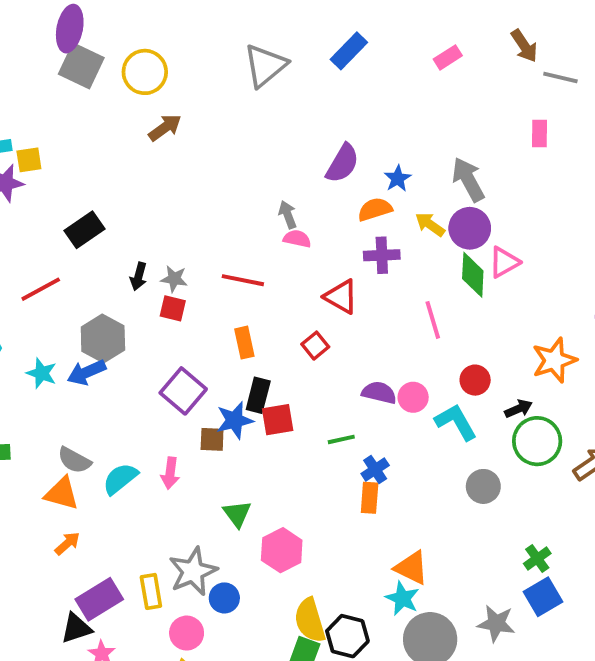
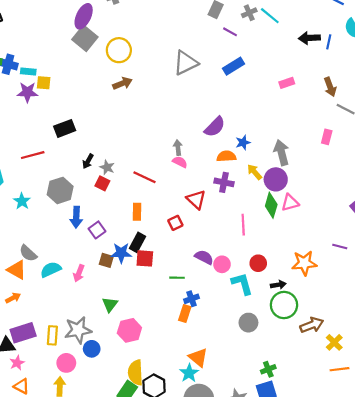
blue arrow: (86, 372) -> (76, 217), moved, turned -78
purple square: (183, 391) -> (97, 230), size x0.7

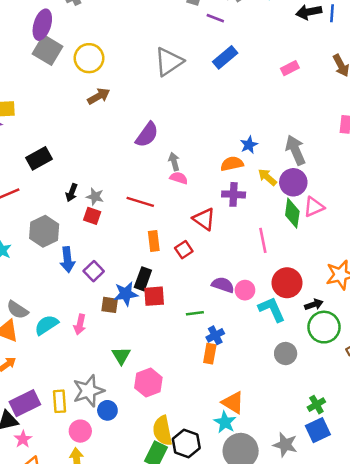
purple semicircle: (215, 127) -> (147, 135), moved
orange rectangle: (137, 212) -> (154, 241), moved
red circle: (258, 263) -> (287, 283), size x1.5

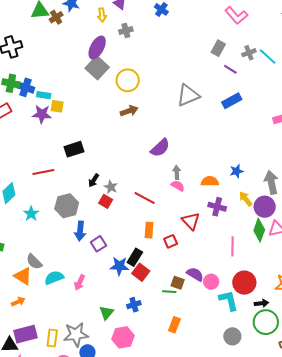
orange semicircle: (232, 164) -> (210, 181), moved
red square: (154, 296) -> (141, 272), turned 30
brown square: (110, 305) -> (178, 283), moved
blue cross: (215, 335) -> (134, 305), moved

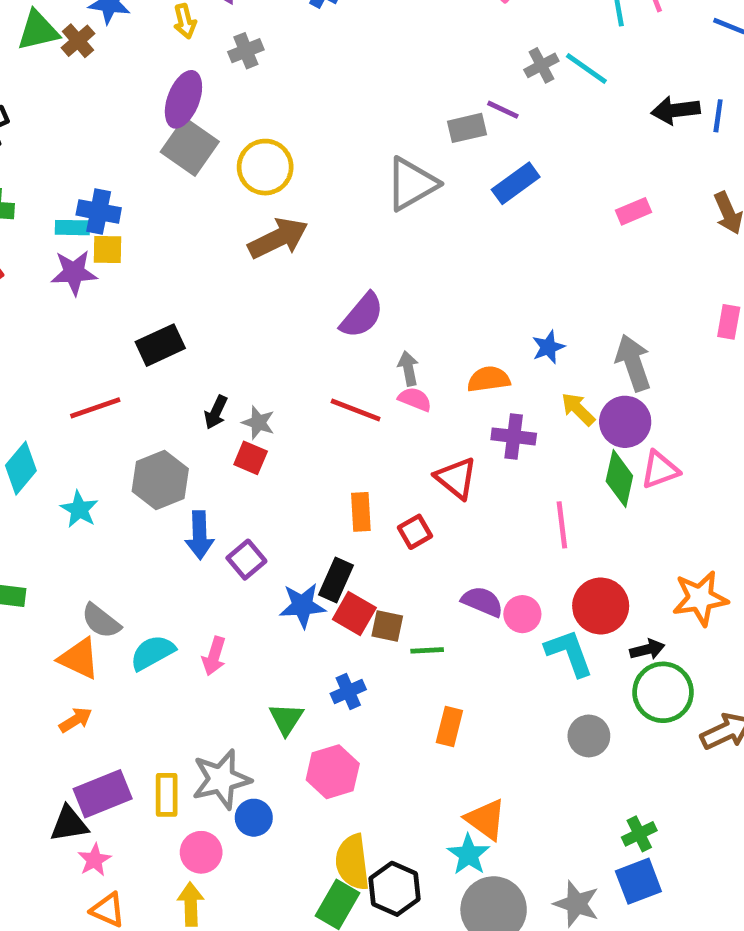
gray rectangle: (218, 48) -> (467, 128), moved, turned 56
blue cross: (25, 87) -> (99, 211), moved
brown arrow: (129, 111) -> (278, 238), size x1.4
red line: (145, 198) -> (356, 410), moved
brown square: (178, 283) -> (387, 626), moved

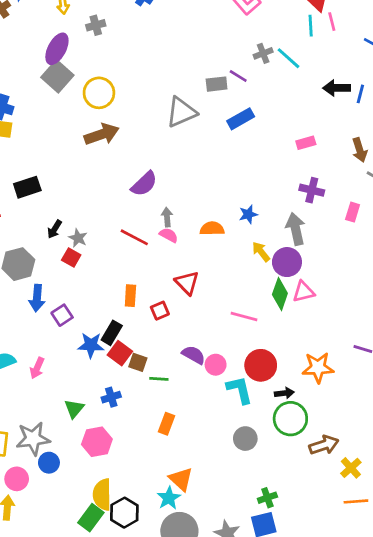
purple cross: (514, 436) -> (312, 190), moved
pink line: (562, 525) -> (244, 316), turned -75

